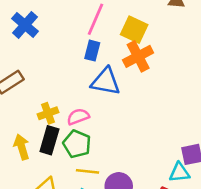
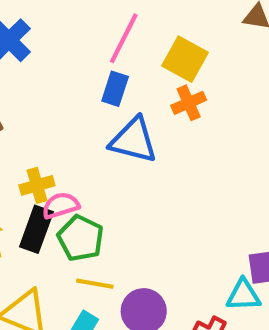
orange cross: (138, 56) -> (189, 103), size x0.7
pink semicircle: (78, 117) -> (61, 205), moved

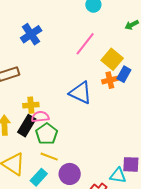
blue rectangle: (115, 89) -> (124, 74), moved

